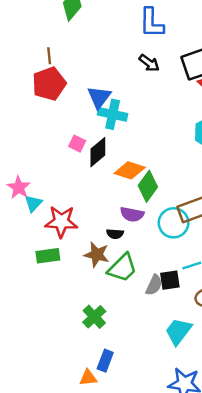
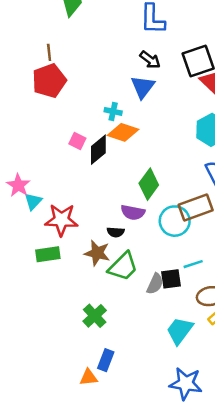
blue triangle: (99, 97) -> (143, 87), moved
cyan cross: (113, 114) -> (113, 111), size x0.6
orange diamond: (130, 170) -> (123, 132), moved

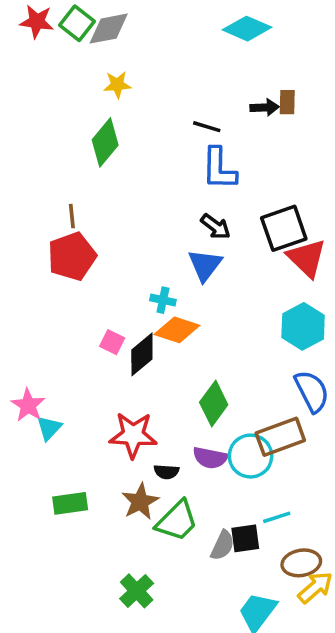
purple semicircle: (133, 212) -> (210, 458), moved
red star: (61, 220) -> (133, 435), moved
brown star: (97, 253) -> (140, 502), turned 30

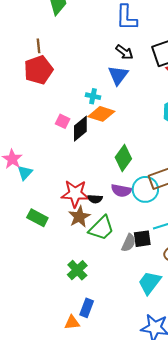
red star: (133, 435) -> (75, 194), moved
green rectangle: (70, 503) -> (37, 218), turned 36

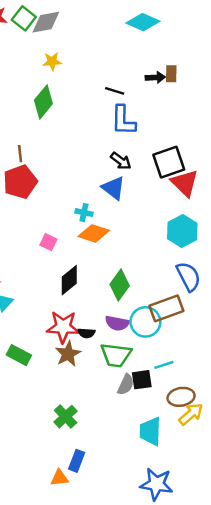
blue triangle: (118, 75) -> (113, 188), turned -30
black diamond: (80, 129) -> (69, 280), moved
green trapezoid: (101, 228) -> (116, 355), moved, turned 52
cyan trapezoid: (150, 283) -> (150, 431), turned -35

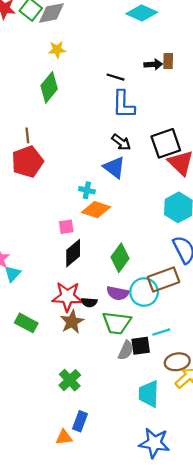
pink square: (48, 242) -> (66, 227), moved, turned -35

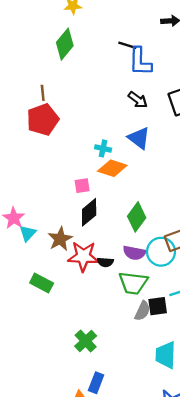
black line: (115, 77) -> (127, 45), moved
blue triangle: (114, 167) -> (139, 138), moved
brown star: (72, 322) -> (60, 239), moved

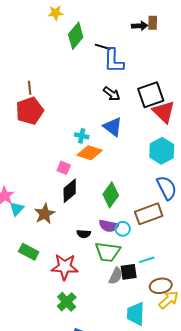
green diamond: (65, 44) -> (76, 36), moved
pink square: (82, 186) -> (64, 168), turned 32
cyan circle: (161, 252) -> (123, 229), moved, size x0.6
red star: (83, 256) -> (65, 267), moved

